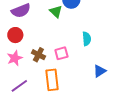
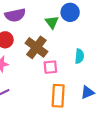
brown cross: (38, 55) -> (36, 47), moved, size x1.5
orange rectangle: (52, 80) -> (58, 96), moved

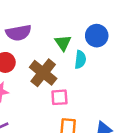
blue circle: (70, 12) -> (97, 36), moved
cyan semicircle: (79, 56) -> (80, 60), moved

